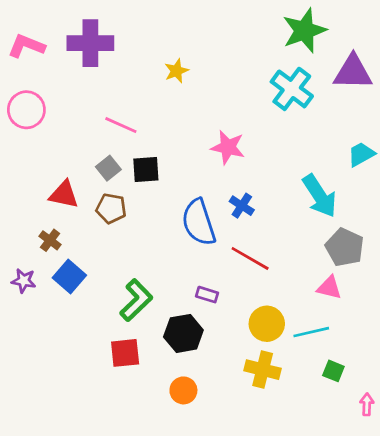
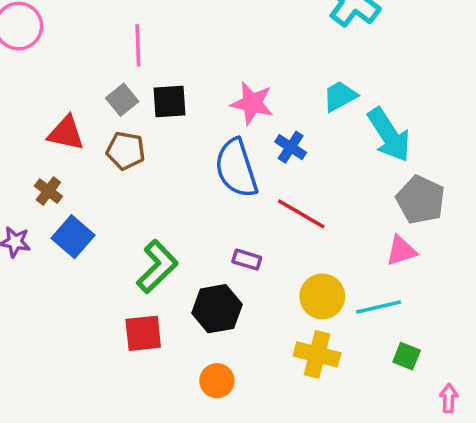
pink line: (121, 125) -> (138, 45), turned 64
pink star: (228, 147) -> (252, 103), moved
cyan trapezoid: (361, 154) -> (340, 96), moved
pink triangle: (329, 288) -> (401, 251), turned -32

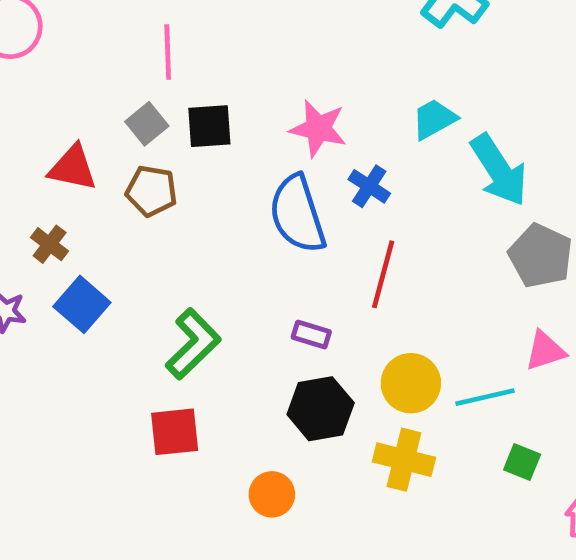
red line: (301, 214) -> (383, 274), turned 75
pink triangle: (401, 251) -> (545, 351), moved
black hexagon: (217, 309) -> (321, 409), moved

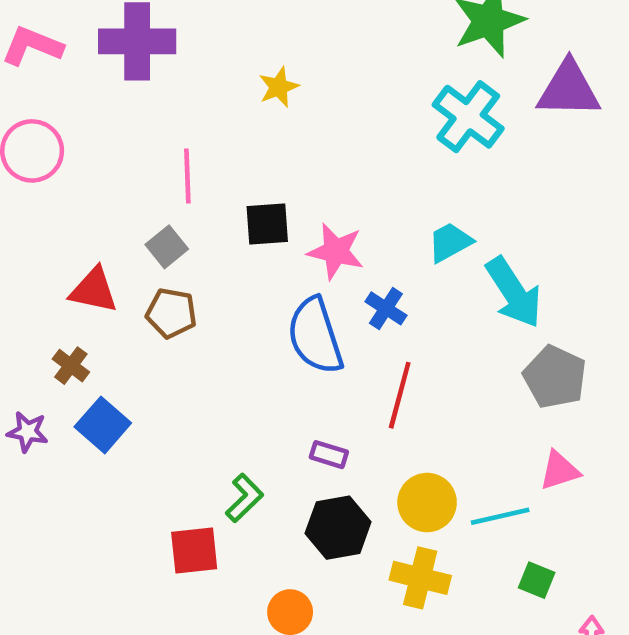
black square: (209, 126) -> (267, 224), moved
green L-shape: (193, 344) -> (244, 498), moved, size x0.7

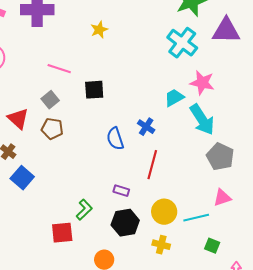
pink line: (187, 176) -> (59, 69), turned -70
pink star: (336, 251) -> (202, 83), moved
red triangle: (94, 290) -> (18, 119), turned 30
blue semicircle: (315, 336) -> (115, 139), size x0.7
yellow cross: (420, 578) -> (161, 245), size x0.7

